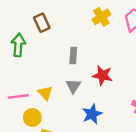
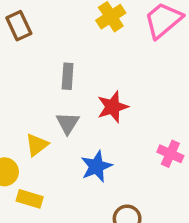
red star: (103, 75) -> (113, 107), turned -30
yellow triangle: (45, 93) -> (37, 145), moved, turned 35

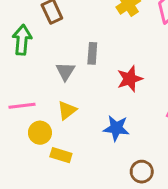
gray triangle: (68, 123) -> (65, 71), moved
blue star: (96, 166) -> (116, 128), turned 30

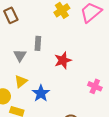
blue star: (116, 128) -> (41, 93), moved, turned 30

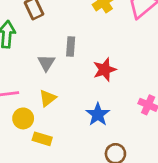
blue star: (41, 93) -> (98, 114), moved

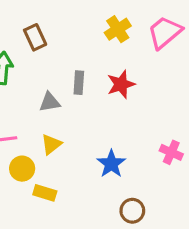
gray triangle: (46, 63) -> (50, 102), turned 48
red star: (105, 70) -> (121, 84), moved

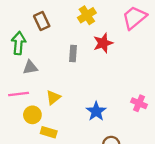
yellow cross: (118, 29) -> (87, 15), moved
red star: (121, 84) -> (103, 43), moved
gray triangle: (50, 102) -> (30, 67), moved

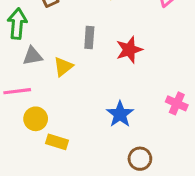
red star: (103, 43) -> (129, 50), moved
yellow triangle: (53, 97) -> (63, 67), moved

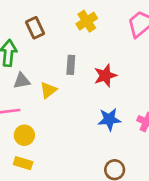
blue star: (120, 114) -> (109, 119), moved, turned 30
yellow rectangle: (57, 142) -> (23, 163), moved

